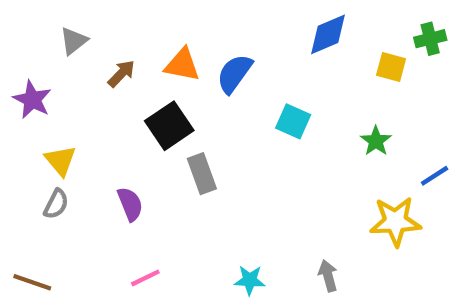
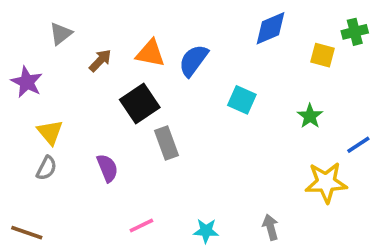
pink line: (145, 278) -> (141, 225), moved

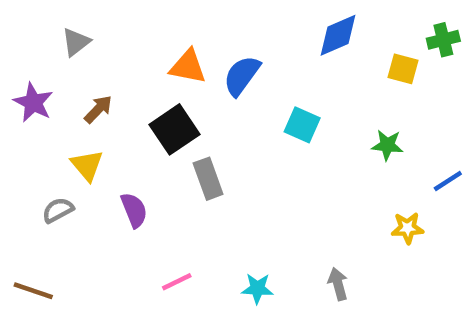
brown arrow: (100, 61) -> (98, 109), moved
green star: (310, 116) -> (387, 145), turned -30
yellow triangle: (50, 132) -> (87, 165), moved
gray semicircle: (46, 168) -> (58, 210), turned -145
yellow star: (326, 182) -> (407, 228), size x0.6

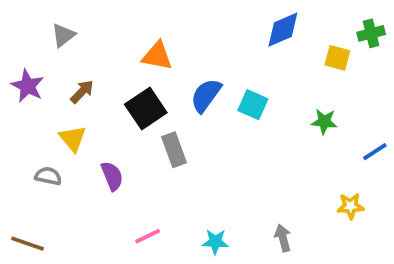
blue semicircle: (242, 76) -> (206, 95), moved
gray semicircle: (58, 210) -> (48, 176), turned 40
yellow star: (407, 228) -> (350, 206), moved

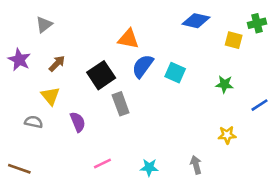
blue diamond: (283, 30) -> (196, 21), turned 36
orange triangle: (157, 56) -> (128, 39), moved
yellow star: (350, 206) -> (227, 135), moved

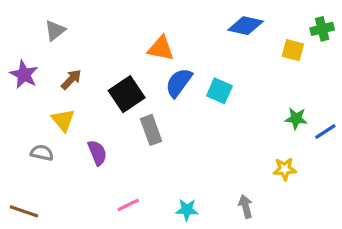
green star: (224, 84) -> (296, 119), moved

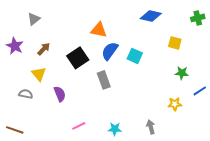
yellow square: (293, 50) -> (175, 43), moved
gray rectangle: (151, 130) -> (104, 80), moved
blue line: (325, 132) -> (200, 91), moved

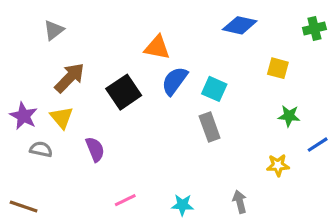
purple star: (15, 46) -> (24, 116), moved
brown arrow: (44, 49) -> (70, 78), size x1.5
gray rectangle: (104, 80) -> (210, 127), moved

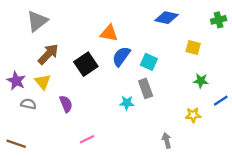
gray triangle: (54, 30) -> (37, 21), size x1.5
cyan star: (182, 205) -> (127, 103), moved

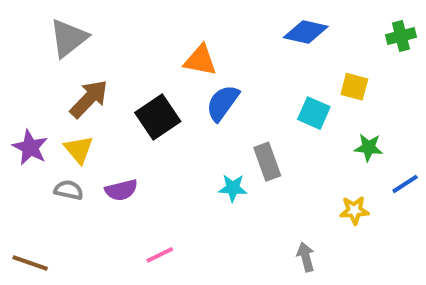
cyan square: (149, 62) -> (314, 113), moved
gray semicircle: (28, 104) -> (69, 190), moved
purple semicircle: (66, 104) -> (121, 190), turned 98

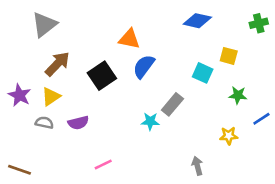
yellow triangle: (79, 150) -> (51, 97), turned 36
gray rectangle: (267, 162) -> (172, 104), turned 60

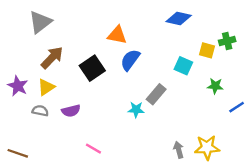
green cross: (259, 23) -> (227, 41), moved
yellow star: (229, 136) -> (207, 147), moved, size x1.5
pink line: (103, 165) -> (93, 149), turned 56

